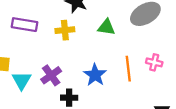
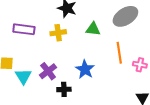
pink cross: (154, 62) -> (140, 65), moved
orange line: (128, 69) -> (119, 53), moved

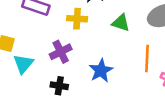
purple cross: (48, 71) -> (61, 52), moved
black cross: (64, 89) -> (59, 86), moved

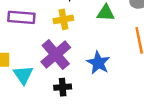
purple cross: (61, 52) -> (56, 55), size x1.4

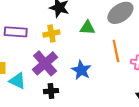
cyan triangle: (23, 75) -> (18, 81), turned -30

